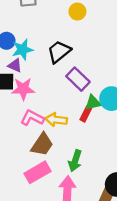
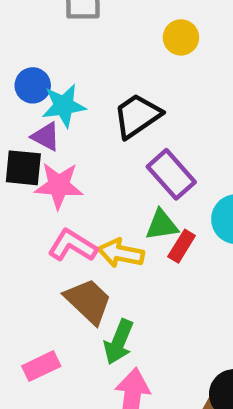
green triangle: (93, 103) -> (162, 225), moved
brown trapezoid: (42, 145) -> (88, 301), turned -85
green arrow: (75, 161) -> (119, 342), moved
pink rectangle: (37, 172) -> (41, 366), moved, size x0.7

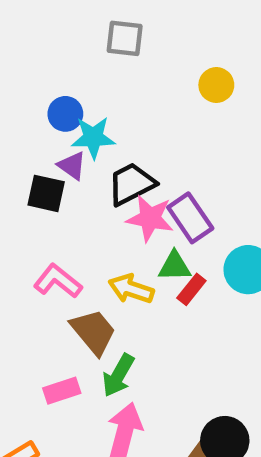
black trapezoid: (137, 116) -> (131, 184), moved
pink star: (59, 185) -> (150, 218), moved
pink L-shape: (73, 246) -> (58, 281), moved
pink rectangle: (41, 366) -> (62, 391), moved

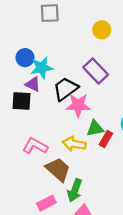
purple rectangle: (190, 218) -> (96, 71), moved

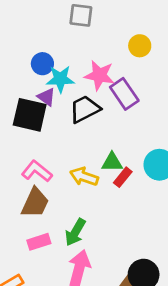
black square: (22, 101) -> (30, 115), size x1.4
pink star: (78, 105) -> (99, 75), moved
brown trapezoid: (58, 170) -> (35, 203), moved, turned 64

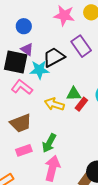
pink star: (99, 75) -> (64, 15), moved
cyan star: (60, 79) -> (39, 70), moved
pink L-shape: (37, 171) -> (22, 87), moved
brown trapezoid: (35, 203) -> (21, 123), turned 45

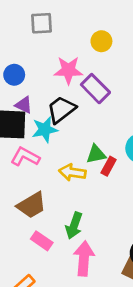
pink star: (64, 15) -> (68, 70), moved
pink rectangle: (24, 150) -> (42, 241), turned 63

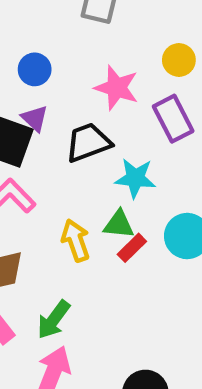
purple rectangle: (95, 89) -> (173, 119), moved
cyan star: (45, 130) -> (135, 178), moved
yellow arrow: (72, 172) -> (76, 240), turned 45

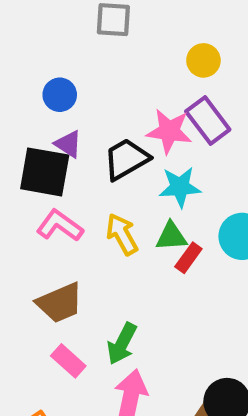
pink star: (117, 88) -> (169, 131), moved
yellow arrow: (76, 240) -> (122, 234), moved

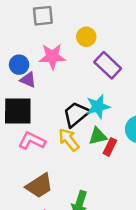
yellow circle: (203, 60) -> (86, 37), moved
pink star: (169, 131) -> (52, 56), moved
purple triangle: (68, 144) -> (28, 80), moved
black trapezoid: (126, 159) -> (76, 114), moved

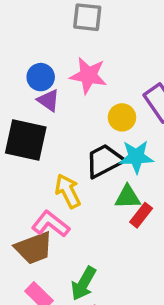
yellow circle: (86, 37) -> (122, 117), moved
yellow arrow: (69, 140) -> (68, 191), moved
pink L-shape: (32, 141) -> (51, 224), moved

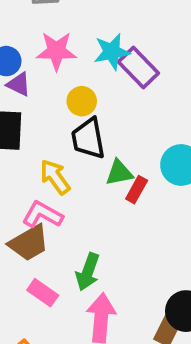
yellow circle: (122, 117) -> (82, 101), moved
cyan star: (136, 157) -> (112, 52), moved
black trapezoid: (104, 161) -> (88, 138), turned -63

